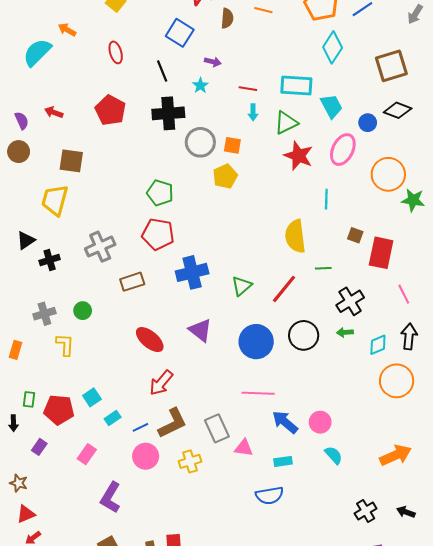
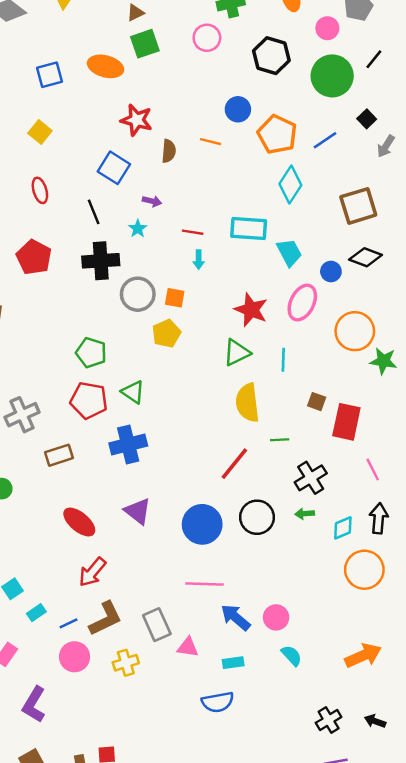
green triangle: (286, 123) -> (237, 353), moved
green triangle: (242, 286) -> (133, 392), moved, turned -45

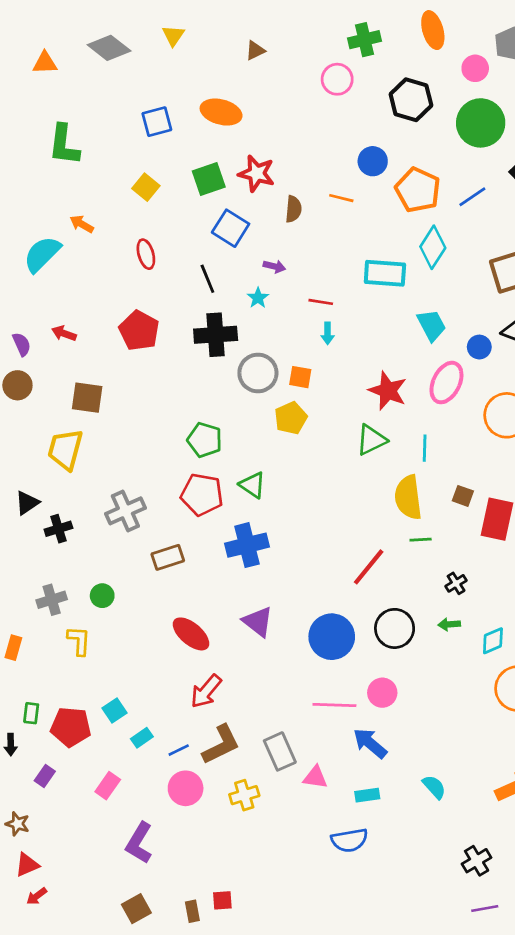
green square: (145, 44) -> (209, 179), moved
cyan rectangle: (249, 229) -> (385, 273), moved
yellow semicircle: (247, 403) -> (408, 497), moved
black cross: (311, 478) -> (456, 583), size x0.6
pink circle: (276, 617) -> (382, 693), moved

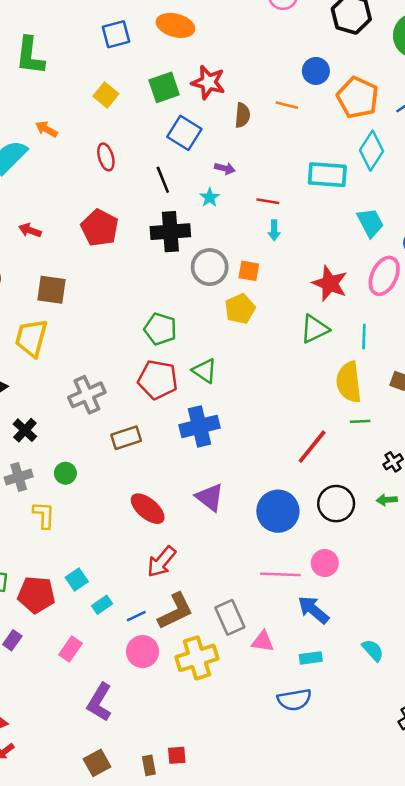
black cross: (58, 529) -> (25, 430), moved, turned -30
yellow cross: (244, 795) -> (197, 658), size x1.5

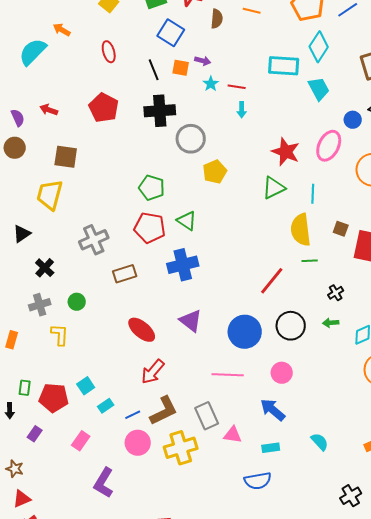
cyan star: (210, 197) -> (211, 84), moved
cyan trapezoid: (370, 223) -> (319, 89), moved
orange square: (249, 271) -> (181, 68), moved
pink line: (280, 574) -> (228, 375), moved

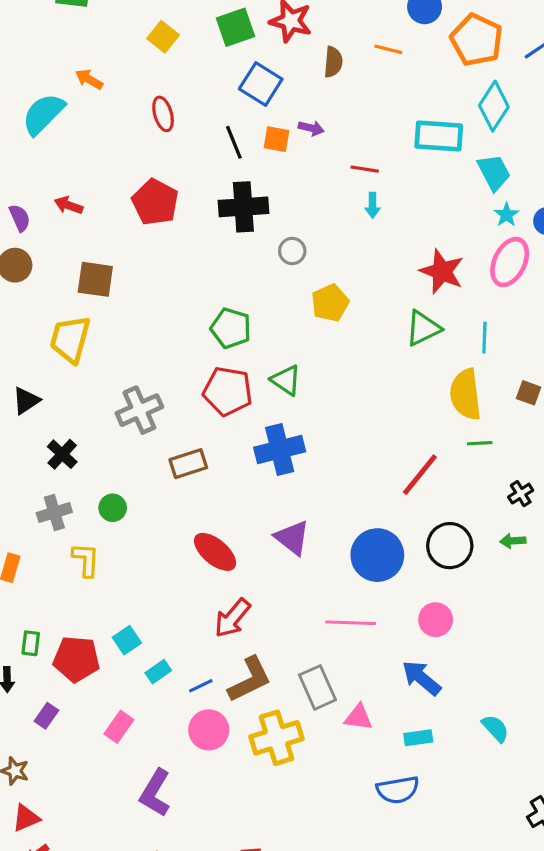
cyan star: (211, 84) -> (506, 215), moved
gray circle: (191, 139) -> (292, 251), size x0.6

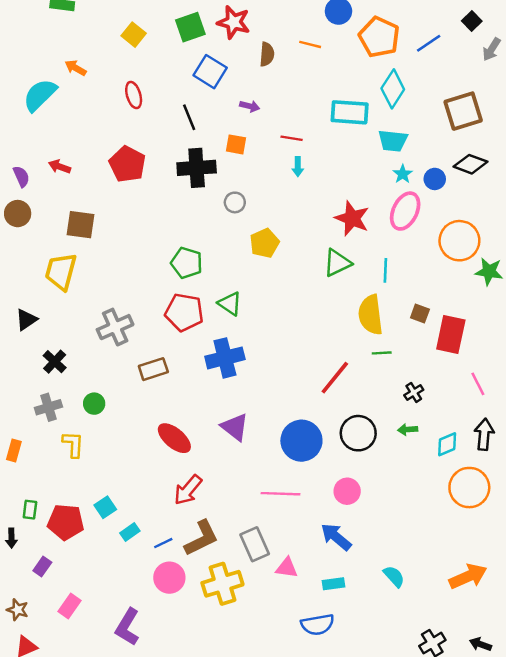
orange square: (276, 139) -> (236, 144), moved
cyan trapezoid: (494, 172) -> (393, 141), turned 124
pink rectangle: (119, 727) -> (69, 606), moved

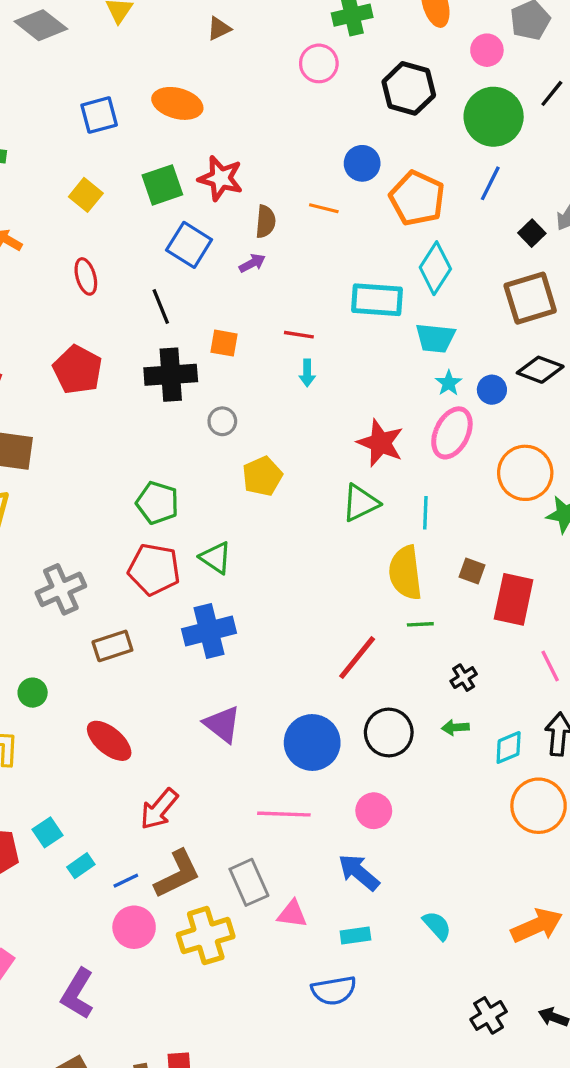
black square: (472, 21) -> (532, 233), moved
blue line: (429, 43) -> (490, 183), moved, turned -30
purple arrow: (250, 106) -> (252, 263), moved, turned -42
red ellipse: (174, 438) -> (109, 741), moved

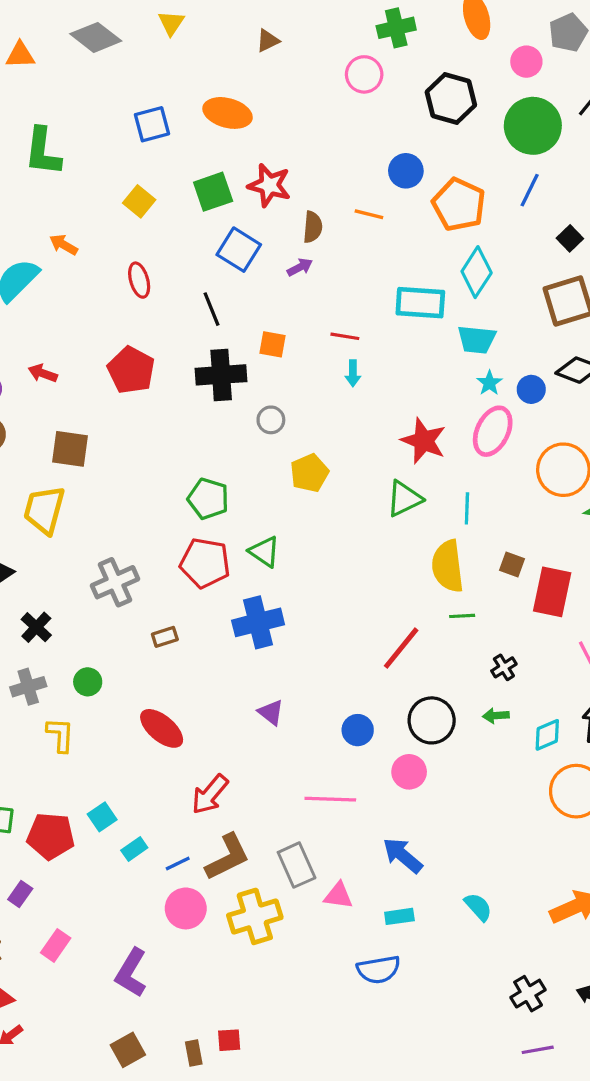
brown rectangle: (112, 646) -> (165, 637), size x0.7
purple triangle: (222, 724) -> (271, 712), size x0.7
blue circle: (312, 742) -> (358, 730), size x0.6
pink circle: (374, 811) -> (409, 772), moved

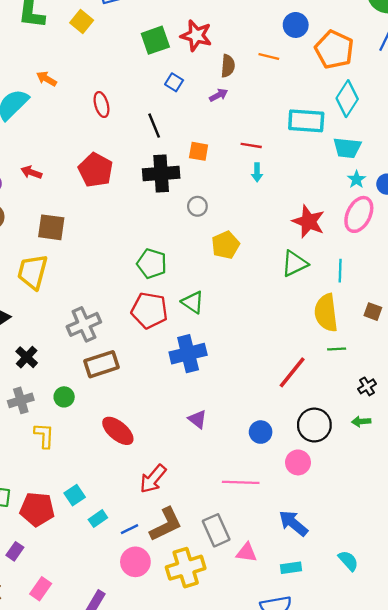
yellow square: (139, 201) -> (82, 21), moved
blue square: (239, 250) -> (174, 82), size x0.6
brown rectangle: (165, 637) -> (101, 364), moved, size x1.8

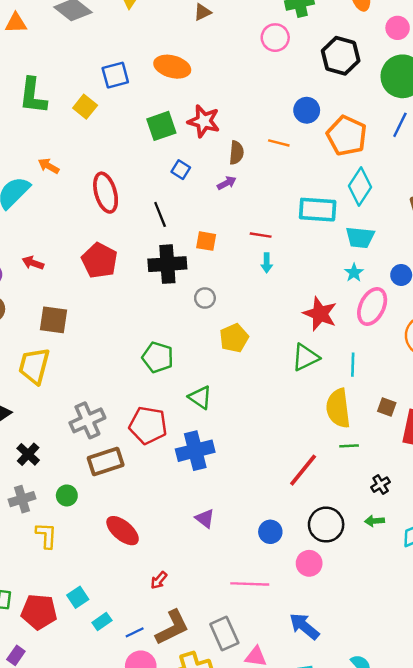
red ellipse: (101, 105) -> (106, 193), size x1.5
cyan star: (356, 179) -> (354, 273), moved
red pentagon: (149, 310) -> (148, 425), moved
red arrow: (153, 479) -> (159, 580), size x0.6

